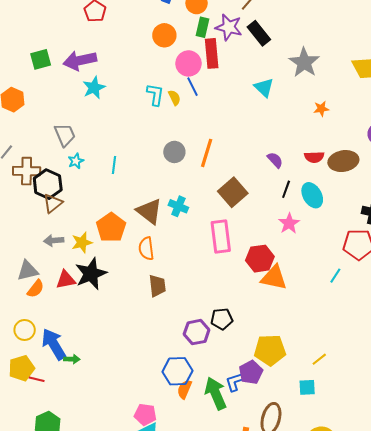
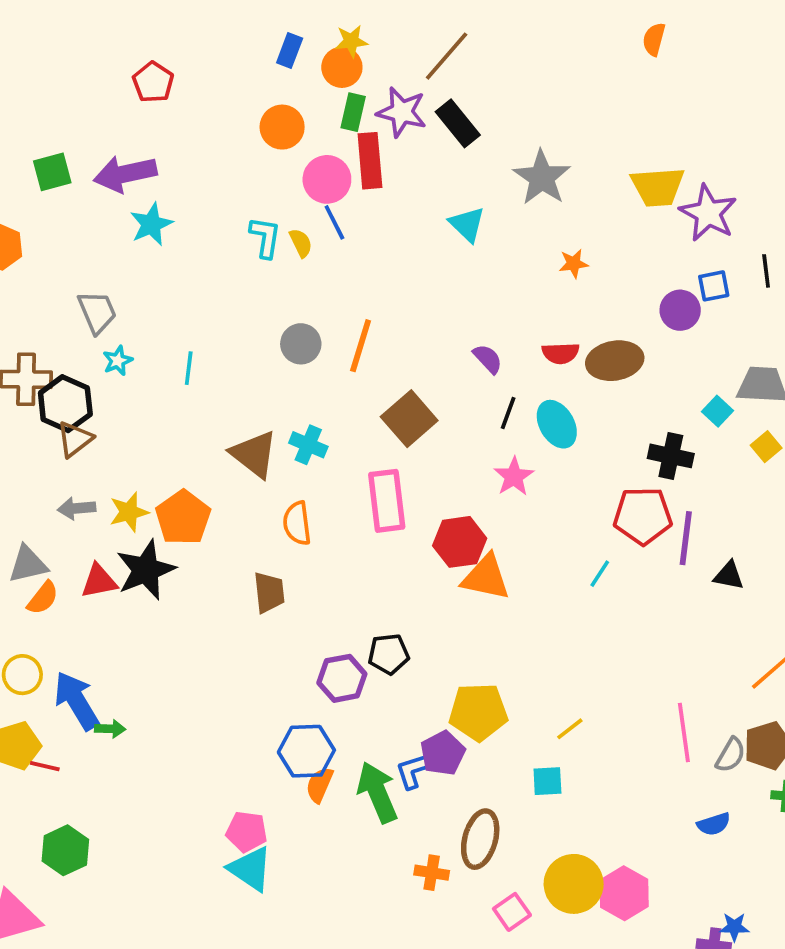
orange pentagon: (111, 227) -> (183, 518), moved
orange semicircle: (146, 249) -> (297, 523), moved

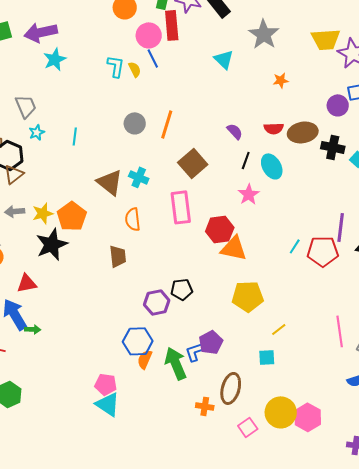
black cross: (671, 456) -> (333, 147), moved
red pentagon: (643, 516) -> (323, 251), moved
red triangle: (99, 581) -> (27, 283), moved
yellow pentagon: (478, 712) -> (248, 296), moved

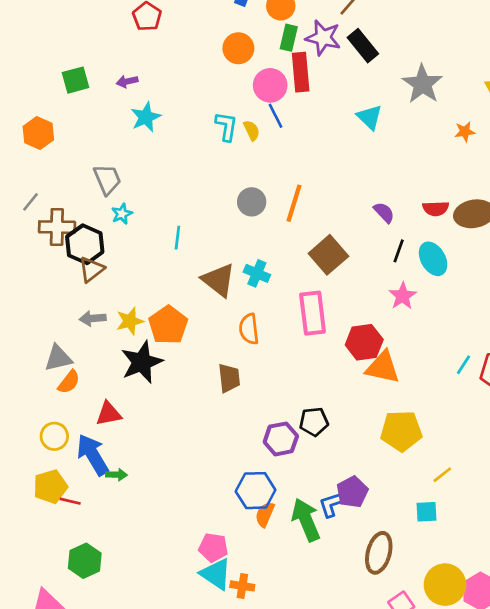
purple arrow: (41, 32) -> (127, 81), size x0.5
orange star: (281, 80) -> (465, 132), moved
cyan line: (75, 136) -> (177, 238), moved
orange cross: (205, 406) -> (242, 586), moved

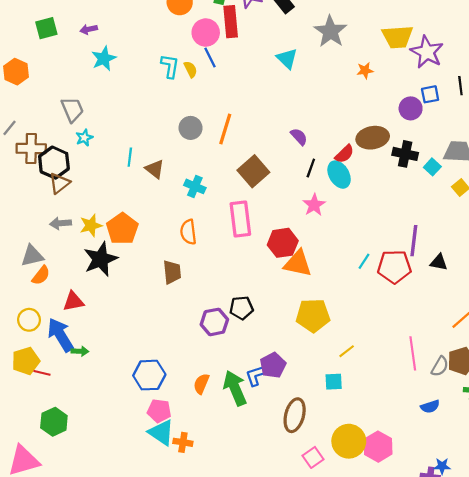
red semicircle: (436, 209) -> (344, 154), moved, turned -42
brown triangle: (219, 280) -> (155, 169), moved, size x0.7
blue hexagon: (256, 491) -> (149, 375), moved

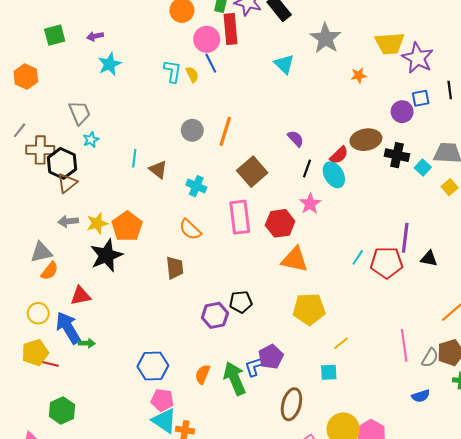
orange semicircle: (188, 232) -> (190, 230), turned -40
red hexagon: (283, 243) -> (280, 223), moved

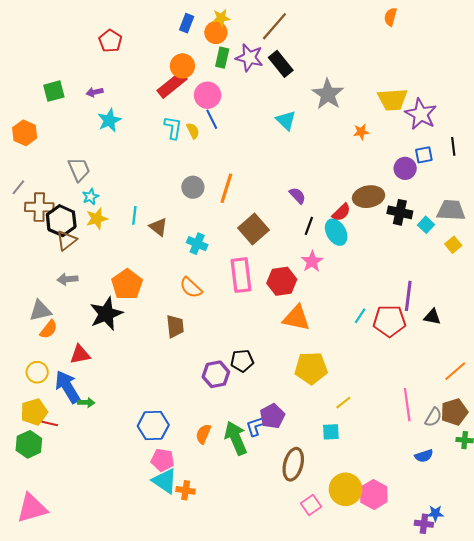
red rectangle: (230, 29) -> (172, 85), moved, turned 56
yellow star: (97, 223) -> (97, 219), moved
green hexagon: (62, 410) -> (29, 444), moved

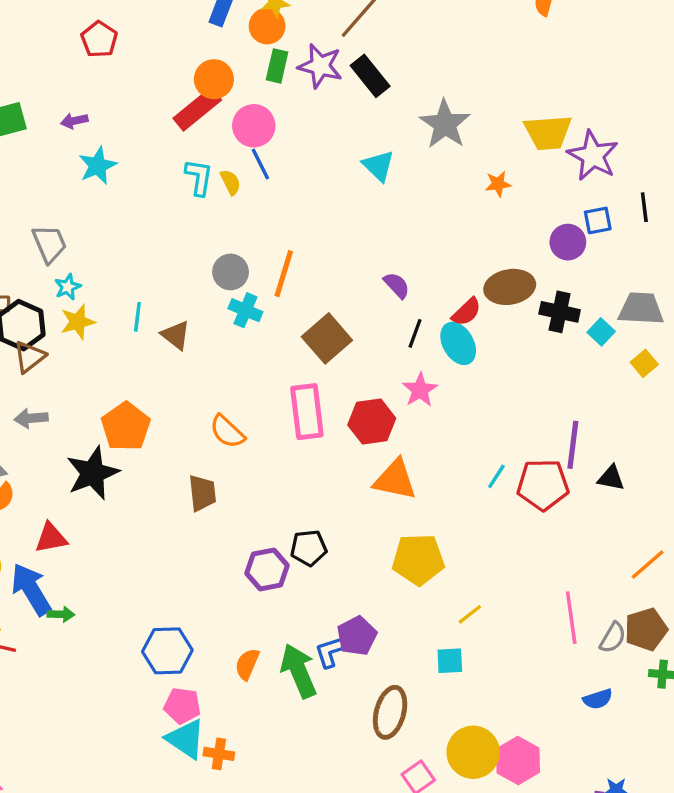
cyan cross: (197, 244) -> (245, 310), moved

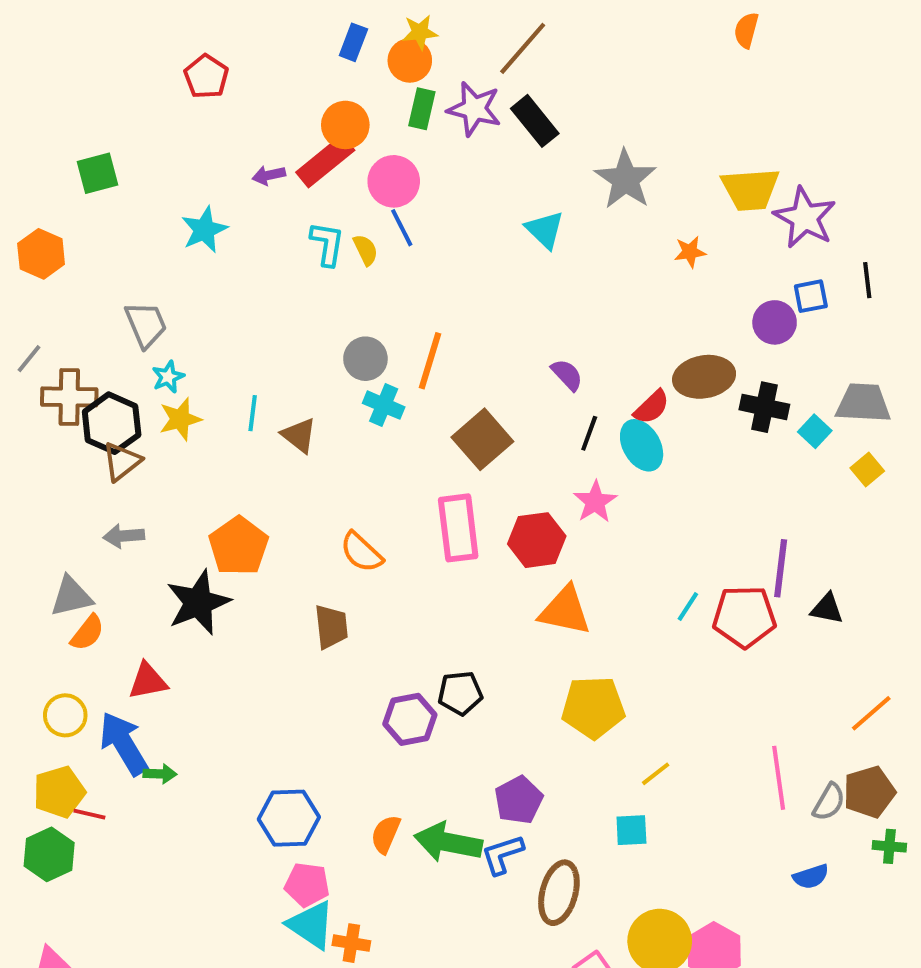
purple arrow: (74, 121) -> (269, 175), moved
blue L-shape: (332, 651) -> (503, 854), moved
green arrow: (299, 671) -> (448, 842), turned -56

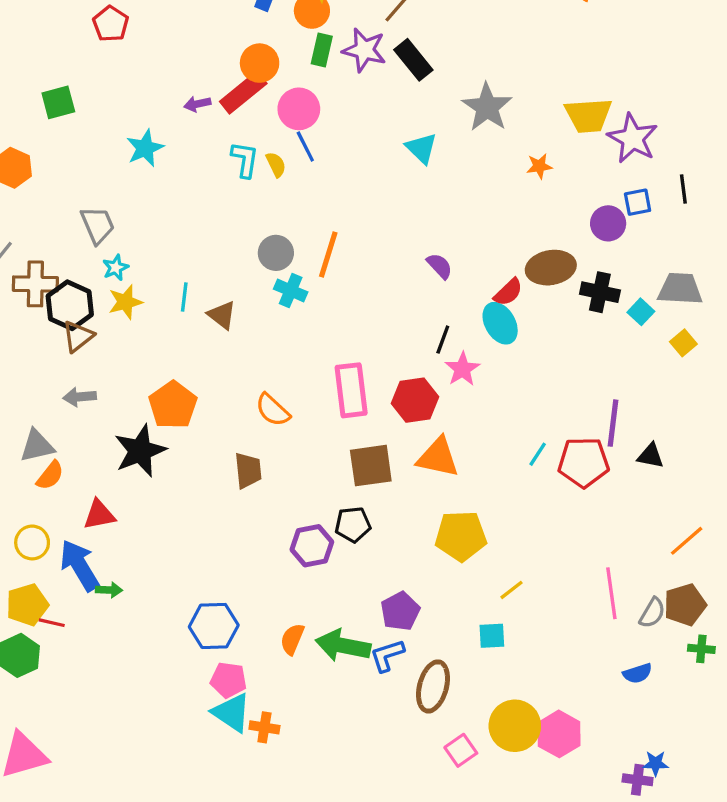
red pentagon: (206, 77) -> (111, 24), moved
black line: (589, 433) -> (443, 340), moved
brown square: (482, 439) -> (371, 466), moved, turned 33

